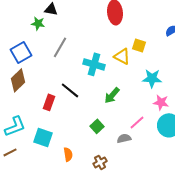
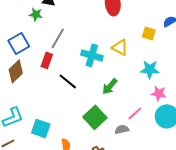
yellow square: (139, 45) -> (149, 33), moved
red rectangle: (49, 102) -> (47, 60), moved
green square: (97, 126) -> (95, 117), size x1.6

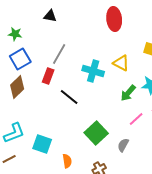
green star: (36, 14) -> (15, 34), moved
green arrow: (110, 86) -> (128, 93), moved
pink line: (135, 113) -> (136, 119), moved
gray semicircle: (122, 129) -> (123, 145), turned -48

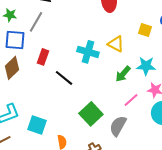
gray line: (59, 54) -> (36, 22), moved
blue square: (20, 59) -> (15, 40), turned 35
gray semicircle: (123, 145) -> (118, 126), size x1.5

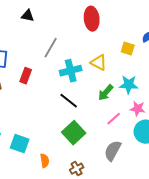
gray line: (36, 22) -> (51, 48), moved
cyan cross: (88, 52) -> (71, 71), turned -30
black line: (64, 78) -> (69, 101), moved
gray semicircle: (118, 126) -> (113, 151), moved

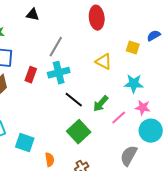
cyan cross: (71, 71) -> (59, 73), moved
green arrow: (106, 93) -> (101, 104), moved
gray semicircle: (113, 151) -> (129, 156), moved

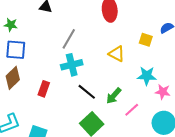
red rectangle: (31, 75) -> (44, 89), moved
pink star: (143, 108) -> (163, 92), moved

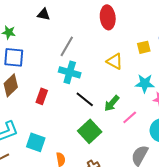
yellow square: (146, 40) -> (144, 47), turned -32
cyan cross: (72, 65) -> (70, 72), turned 30

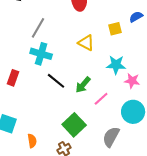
green square: (90, 131) -> (74, 125), moved

